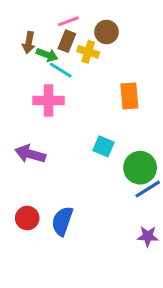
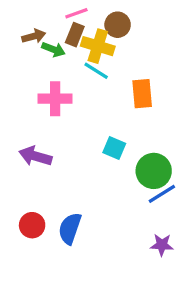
brown arrow: (29, 43) -> (34, 36), turned -115
yellow cross: (88, 52) -> (98, 46), size x1.4
cyan line: (61, 70) -> (96, 71), moved

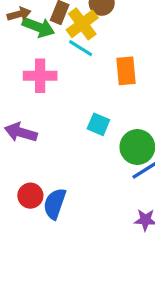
yellow cross: (98, 46) -> (82, 24), turned 36
green arrow: (53, 49) -> (38, 27), size x1.4
red circle: (32, 225) -> (30, 196), moved

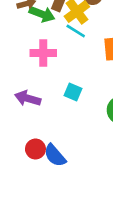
cyan square: (98, 124) -> (73, 92), moved
blue semicircle: (55, 204) -> (55, 155), turned -60

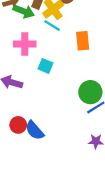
cyan square: (73, 92) -> (46, 66), moved

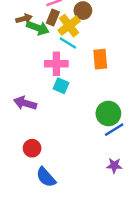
pink cross: (25, 44) -> (56, 64), moved
blue semicircle: (35, 130) -> (46, 177), moved

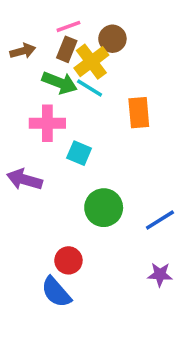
green arrow: (38, 28) -> (60, 83), moved
pink cross: (56, 64) -> (47, 123), moved
green circle: (108, 113) -> (104, 208), moved
red circle: (32, 148) -> (68, 260), moved

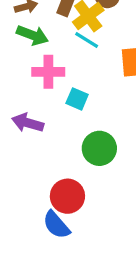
green arrow: (60, 83) -> (32, 35), moved
red circle: (68, 260) -> (67, 196), size x1.4

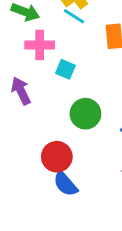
purple arrow: (28, 123) -> (21, 91), turned 48
blue semicircle: (56, 225) -> (65, 184), moved

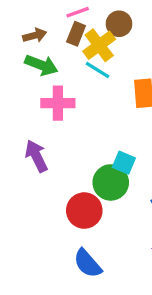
cyan square: (65, 69) -> (124, 163), moved
red circle: (57, 157) -> (84, 211), moved

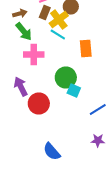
green arrow: (41, 65) -> (24, 32), turned 30
green circle: (111, 182) -> (66, 78), moved
red circle: (84, 211) -> (39, 104), moved

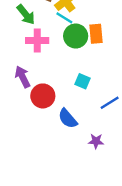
green circle: (66, 78) -> (76, 36), moved
purple star: (98, 140) -> (96, 141), moved
blue semicircle: (52, 152) -> (68, 119), moved

